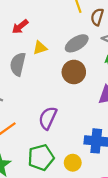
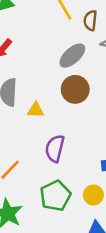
yellow triangle: (40, 48) -> (36, 110), moved, turned 32

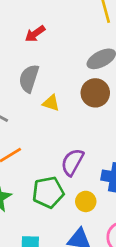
purple semicircle: (55, 148) -> (72, 162), moved

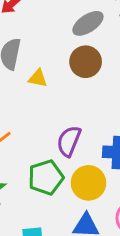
yellow circle: (86, 201) -> (88, 183), size x1.5

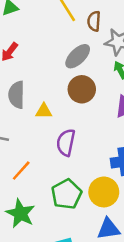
purple semicircle: (69, 141) -> (66, 142), moved

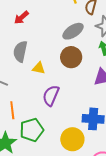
orange line: (21, 171) -> (12, 110), turned -60
green pentagon: (67, 194) -> (32, 130), moved

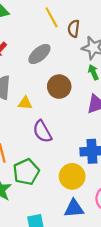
gray ellipse: (73, 31) -> (39, 54), moved
purple semicircle: (51, 96) -> (42, 131), turned -45

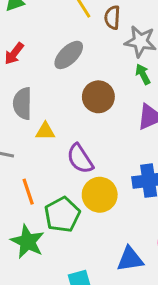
yellow triangle: (25, 103) -> (45, 131), moved
yellow circle: (72, 176) -> (100, 195), moved

